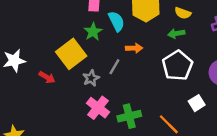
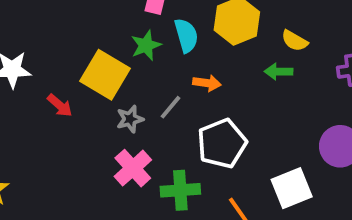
yellow square: (71, 54) -> (105, 75), turned -32
white pentagon: (177, 66) -> (222, 143), moved
white square: (197, 103) -> (292, 188), size x1.5

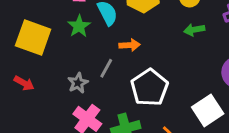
green arrow: (279, 72) -> (194, 30), moved
yellow square: (105, 75) -> (33, 38), moved

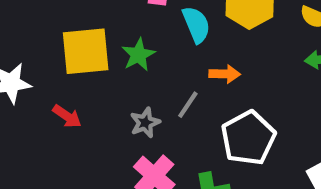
green star: (79, 26) -> (138, 55), moved
yellow square: (33, 38) -> (86, 51), turned -30

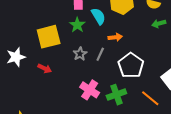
green star: (138, 55) -> (77, 25), moved
gray star: (145, 123) -> (80, 54), moved

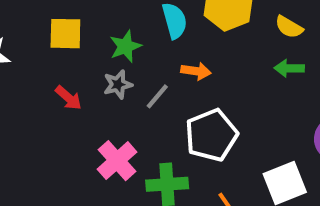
green star: (77, 25) -> (125, 46), moved
yellow square: (49, 37) -> (65, 34), size x0.7
red arrow: (45, 68) -> (68, 98), moved

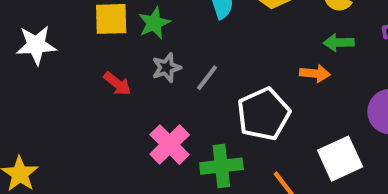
green star: (125, 46) -> (154, 23), moved
orange arrow: (196, 71) -> (315, 73), moved

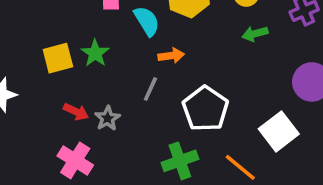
gray star: (167, 68) -> (107, 118), moved
orange arrow: (315, 73) -> (171, 56), moved
pink cross: (170, 145) -> (75, 160), moved

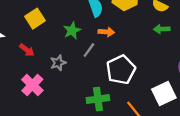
green star: (95, 53) -> (72, 30), moved
yellow square: (58, 58) -> (35, 19), turned -30
red arrow: (76, 112) -> (27, 50), moved

